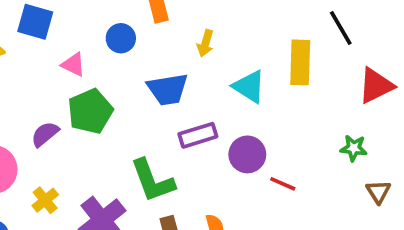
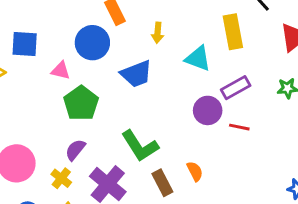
blue circle: (121, 38) -> (92, 43), size x1.5
purple semicircle: (45, 134) -> (75, 150), moved
purple rectangle: (198, 135) -> (236, 88), moved

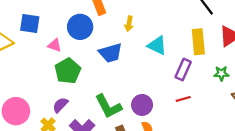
yellow rectangle: (233, 32) -> (198, 42), moved
purple rectangle: (236, 88) -> (183, 70), turned -42
purple circle: (208, 110) -> (142, 105), moved
red line: (239, 127) -> (183, 99), turned -32

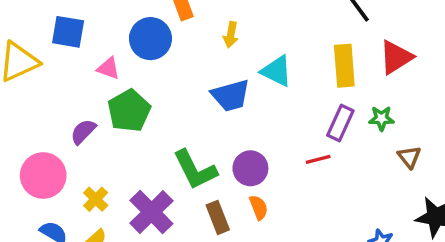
blue trapezoid: (111, 53) -> (231, 96), moved
purple rectangle: (183, 70) -> (340, 123), moved
purple semicircle: (60, 105) -> (83, 132), moved

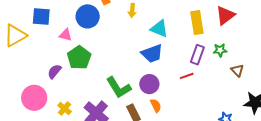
blue trapezoid: (231, 96) -> (152, 54), moved

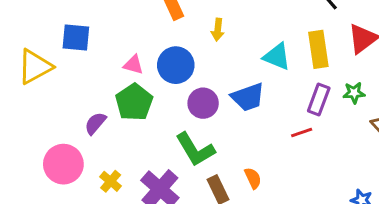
blue circle: (88, 16) -> (176, 65), moved
cyan triangle: (159, 29) -> (277, 57), moved
pink triangle: (65, 35) -> (133, 65), moved
purple circle: (149, 84) -> (203, 103), moved

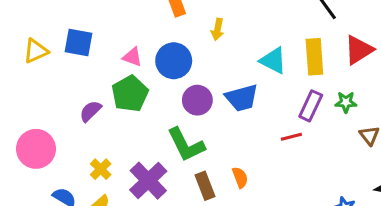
blue square: (76, 37) -> (78, 43), moved
yellow triangle: (35, 67) -> (36, 51), size x0.7
pink circle: (63, 164) -> (36, 149), moved

